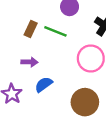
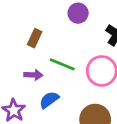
green line: (55, 31) -> (62, 64), moved

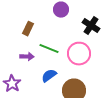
blue semicircle: (49, 100) -> (49, 76), moved

